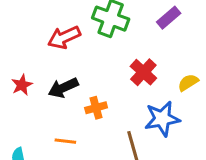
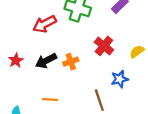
orange cross: (96, 108) -> (71, 62), moved
blue star: (162, 119) -> (120, 79), size x0.7

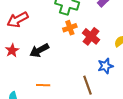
red arrow: (45, 24) -> (18, 20), moved
orange cross: (71, 62) -> (70, 28), moved

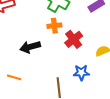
black arrow: (39, 50) -> (30, 47), moved

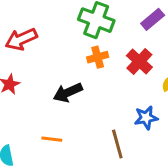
red cross: (74, 39) -> (139, 61), moved

